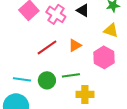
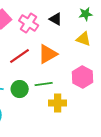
orange triangle: (75, 45) -> (48, 54), size x1.5
pink hexagon: (104, 57) -> (83, 77), moved

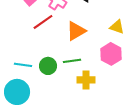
yellow triangle: (84, 39) -> (117, 27), moved
red line: (20, 56) -> (43, 22), moved

